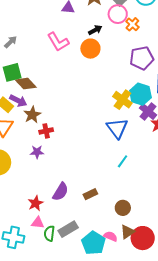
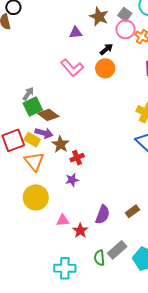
gray arrow: (11, 42) -> (28, 94), moved
pink triangle: (38, 223) -> (63, 220), moved

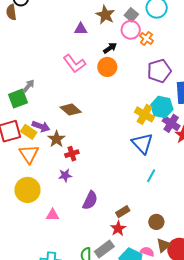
green square: (33, 106) -> (18, 99), moved
brown diamond: (48, 115) -> (71, 110), moved
purple semicircle: (103, 215) -> (90, 200), moved
red star: (80, 231) -> (118, 228), moved

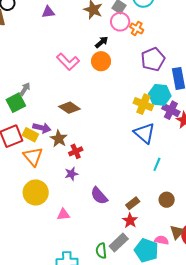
purple triangle: (81, 29) -> (48, 12), moved
purple semicircle: (90, 200) -> (99, 196), turned 120
brown circle: (156, 222) -> (167, 200), moved

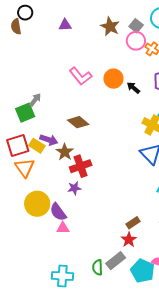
black arrow: (102, 42) -> (133, 88), moved, turned -104
red cross: (76, 151) -> (81, 166), size x1.5
orange triangle: (33, 157) -> (25, 168), moved
purple semicircle: (99, 196) -> (58, 212), moved

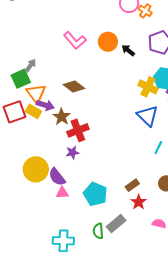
orange triangle: (25, 168) -> (36, 93), moved
red star: (129, 240) -> (139, 202), moved
cyan pentagon: (142, 271) -> (95, 194), moved

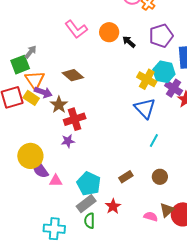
purple semicircle: (57, 177) -> (40, 169), moved
red star: (139, 202) -> (113, 206), moved
gray rectangle: (116, 224) -> (86, 204), moved

